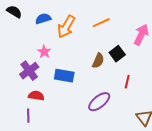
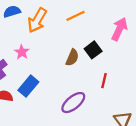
pink star: (44, 52) -> (22, 52), moved
blue rectangle: (64, 76) -> (28, 86), moved, turned -60

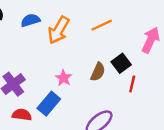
pink star: (22, 52) -> (64, 78), moved
red line: (104, 81) -> (132, 84), moved

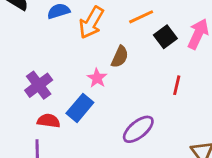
black square: (121, 63) -> (165, 37), moved
brown semicircle: (98, 72) -> (120, 57), moved

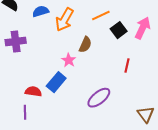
purple cross: (39, 85) -> (16, 41), moved, turned 30

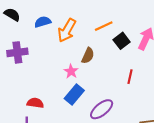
blue rectangle: (56, 82) -> (74, 95), moved

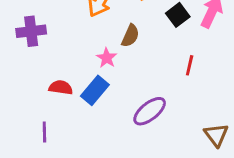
blue rectangle: (74, 95) -> (95, 90), moved
red semicircle: (35, 103) -> (61, 88), moved

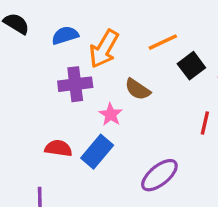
purple cross: (31, 31) -> (75, 84), moved
brown semicircle: (130, 36) -> (138, 89), turned 100

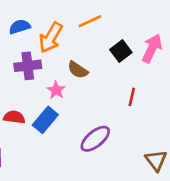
orange line: (163, 42) -> (90, 21), moved

